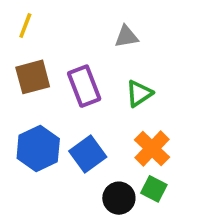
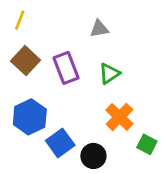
brown square: (33, 77) -> (26, 61), turned -32
blue square: (88, 154) -> (60, 143), moved
green square: (154, 189) -> (147, 144), moved

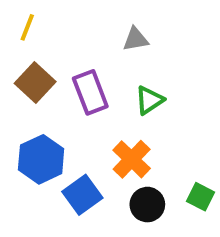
orange cross: (119, 117) -> (132, 159), moved
black circle: (93, 156) -> (147, 205), moved

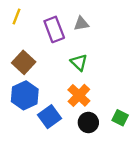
brown square: (35, 82) -> (24, 62), moved
purple rectangle: (90, 92) -> (54, 29), moved
green triangle: (149, 100) -> (79, 62), moved, turned -42

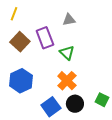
purple rectangle: (54, 29) -> (45, 38), moved
brown square: (24, 62) -> (20, 42), moved
blue square: (49, 117) -> (51, 107), moved

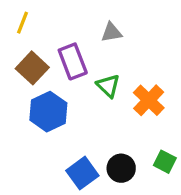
blue hexagon: (21, 81) -> (48, 112), moved
orange cross: (67, 81) -> (149, 100), moved

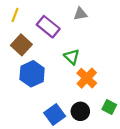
gray triangle: (111, 32) -> (80, 14), moved
purple rectangle: (73, 61) -> (48, 27), moved, turned -30
orange cross: (149, 100) -> (87, 78), moved

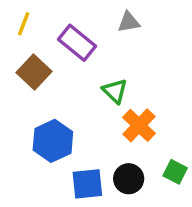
blue hexagon: (32, 74) -> (53, 141), moved
blue square: (55, 115) -> (87, 184), turned 30

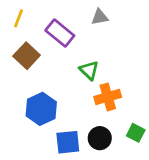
orange cross: (139, 125) -> (108, 97), turned 30

